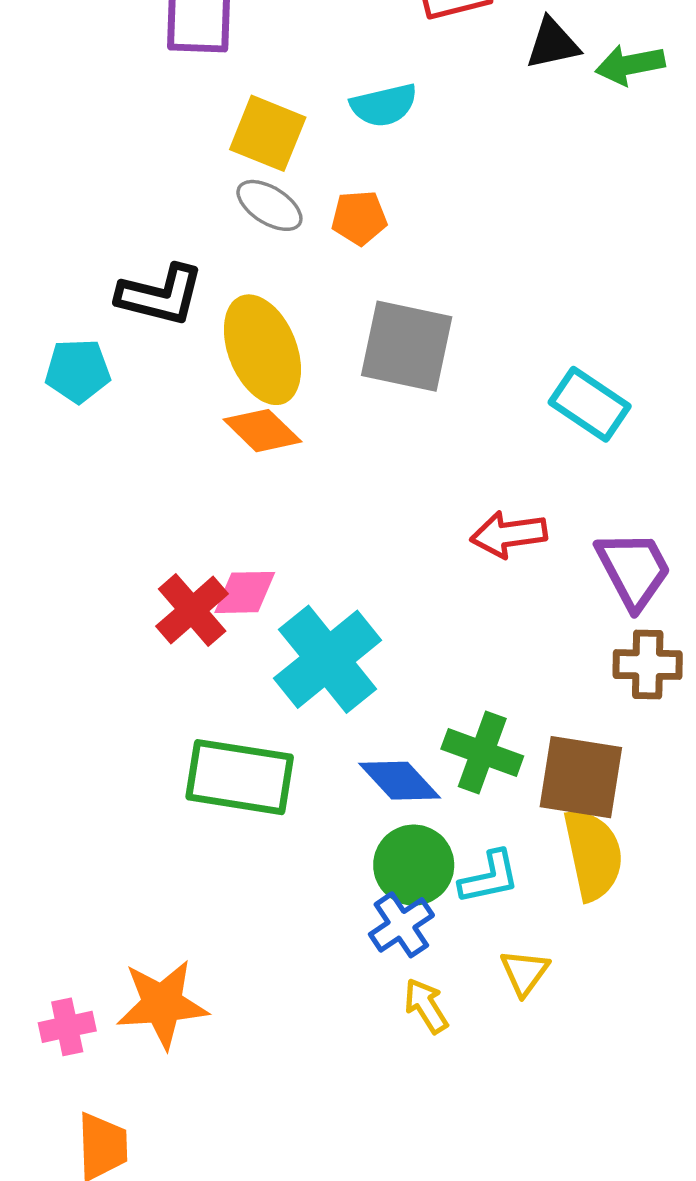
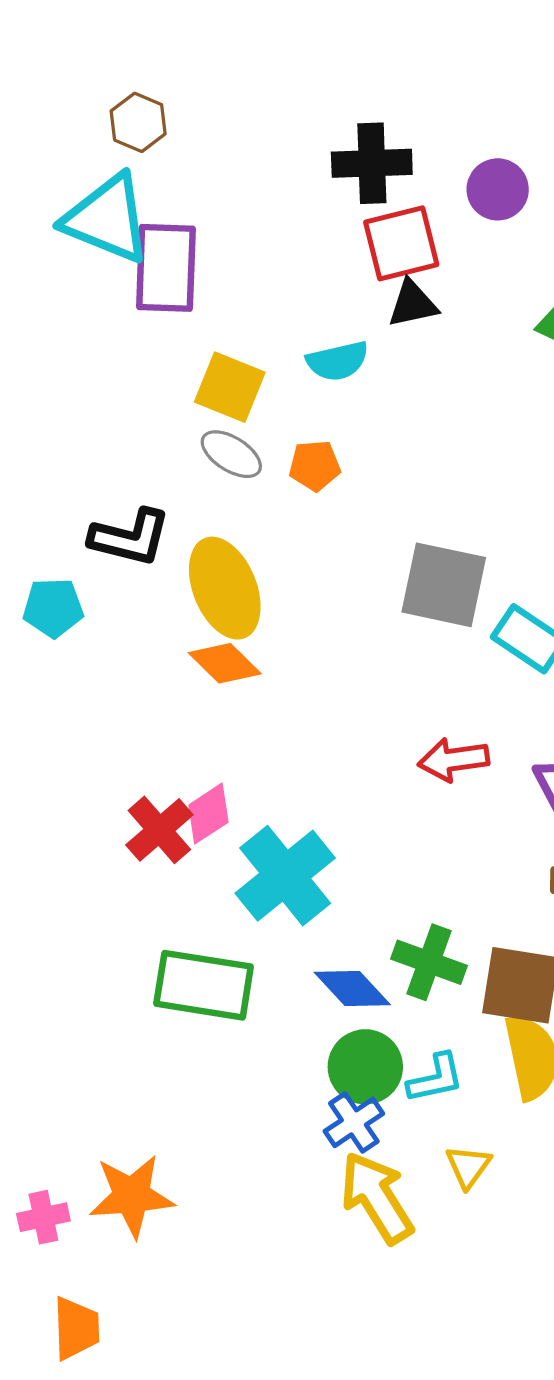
black triangle: (553, 44) -> (413, 304), moved
gray square: (407, 346) -> (444, 585), moved
pink diamond: (245, 592) -> (208, 814), turned -32
yellow arrow: (426, 1006) -> (377, 1198), size x1.8

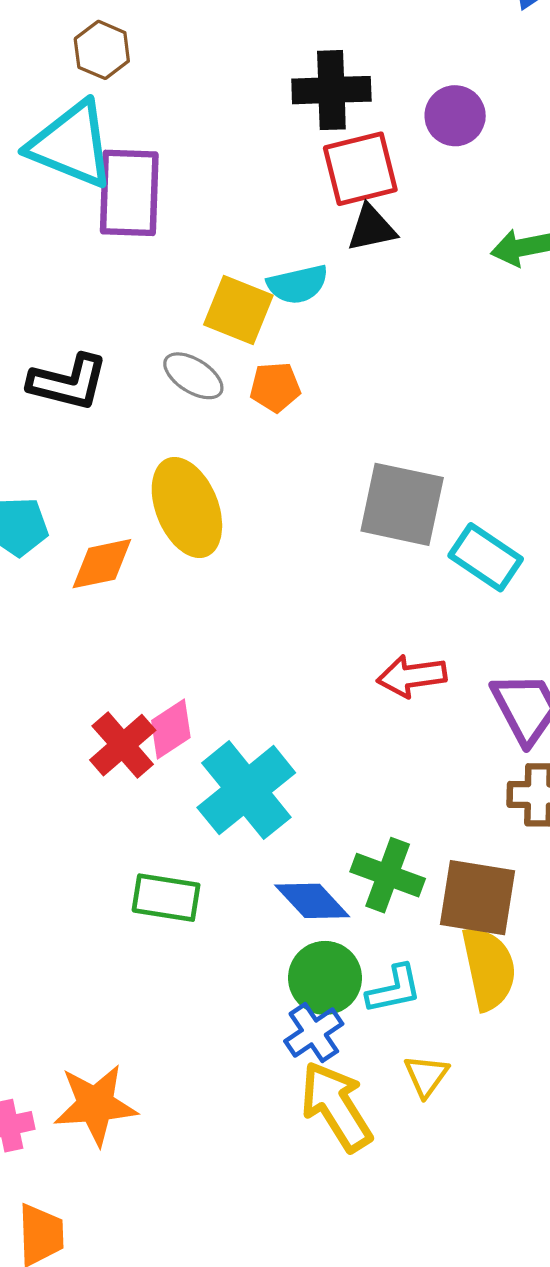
yellow square: (230, 387) -> (238, 310), moved
black L-shape: (130, 537) -> (68, 382), moved
orange diamond: (225, 663) -> (102, 564), moved, turned -56
green rectangle: (204, 985) -> (166, 898), size x0.7

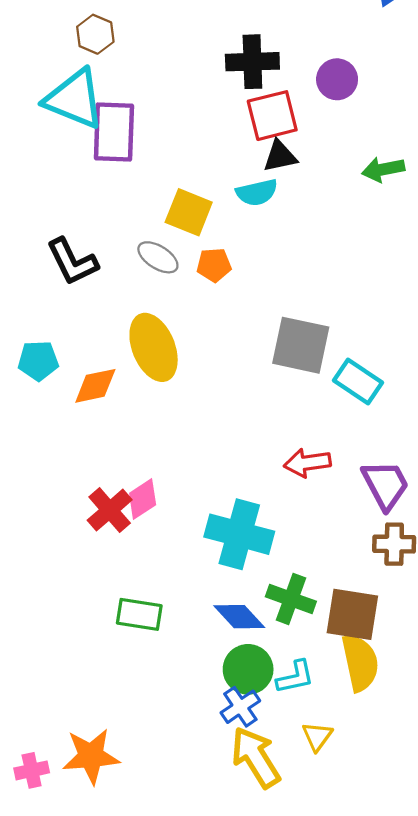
cyan semicircle: (298, 284) -> (257, 192), moved
black L-shape: (68, 382) -> (72, 262), turned 50
cyan cross: (246, 790) -> (239, 534), moved, turned -36

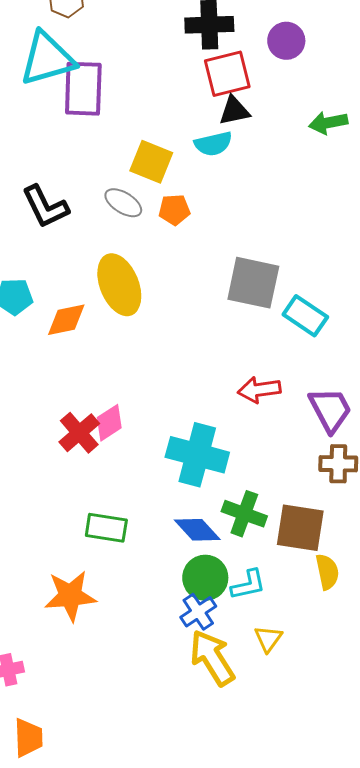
cyan triangle: (74, 99) -> (47, 59), turned -38
yellow semicircle: (360, 663) -> (327, 572), moved, size x0.7
orange star: (91, 756) -> (70, 596), moved

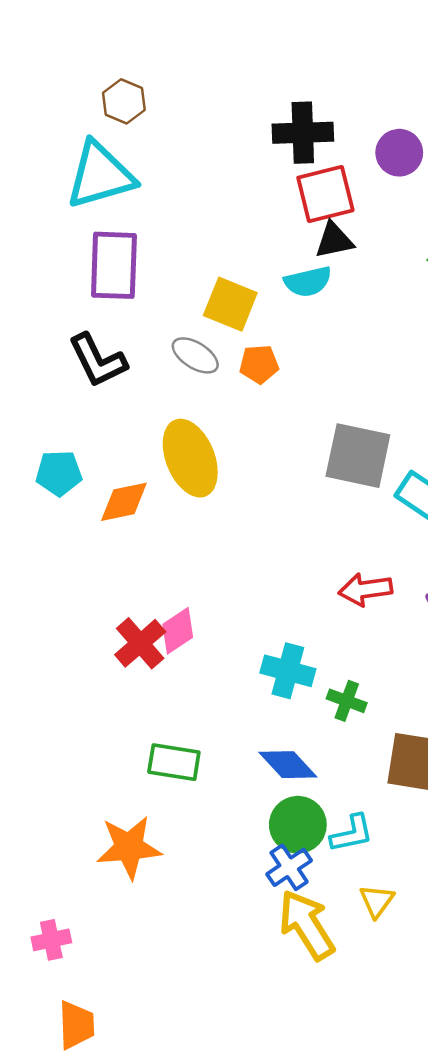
purple rectangle: (83, 89) -> (114, 265), moved
cyan cross: (197, 455) -> (288, 671), size x0.7
green cross: (244, 514) -> (347, 701), moved, size x0.7

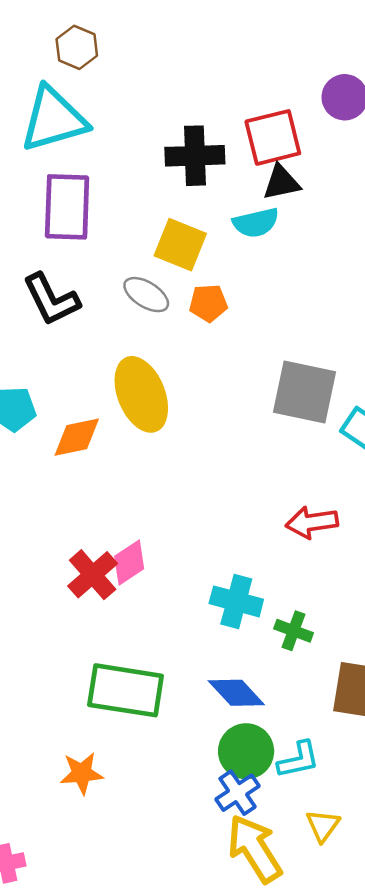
black cross: (303, 133) -> (195, 156), moved
green rectangle: (174, 762) -> (126, 690), size x1.5
orange star: (129, 847) -> (82, 773), size x0.7

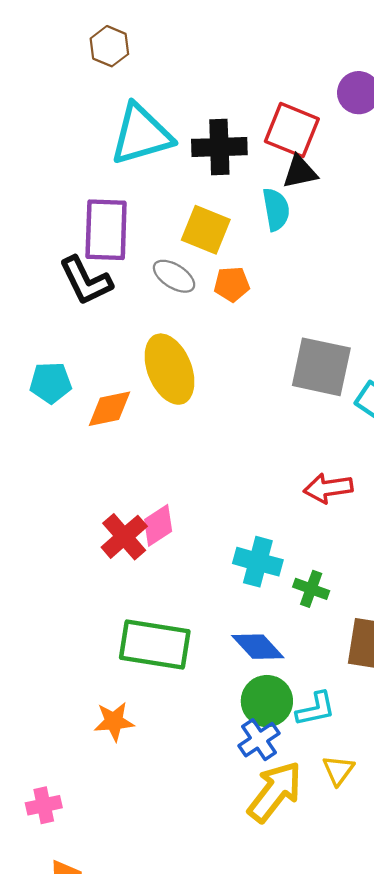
cyan triangle: (54, 119) -> (141, 135), moved
red square: (273, 137) -> (292, 130), turned 36
purple rectangle: (67, 207) -> (106, 230), moved
cyan semicircle: (256, 223) -> (276, 209), turned -87
yellow arrow: (255, 849) -> (275, 792), turned 70

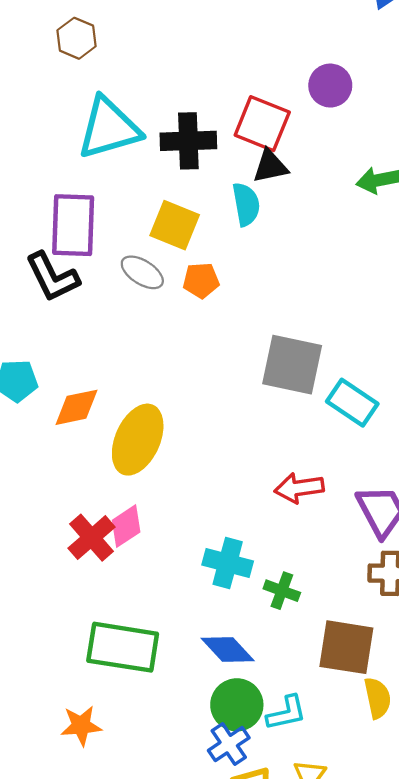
yellow ellipse: (169, 369) -> (138, 440), moved, turned 46

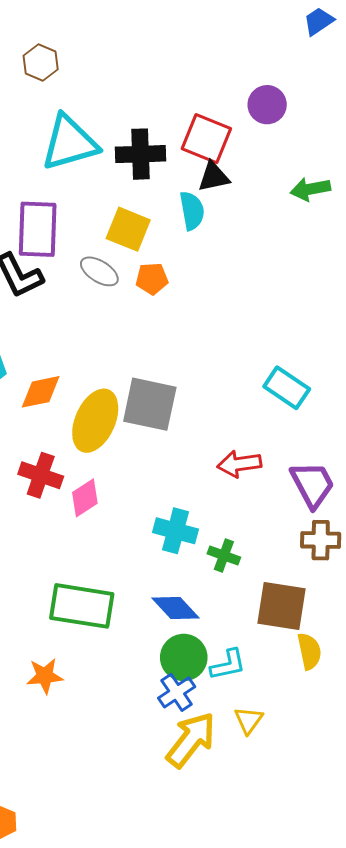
gray square: (292, 365) -> (150, 404), moved
red cross: (92, 538) -> (41, 475), moved, turned -30

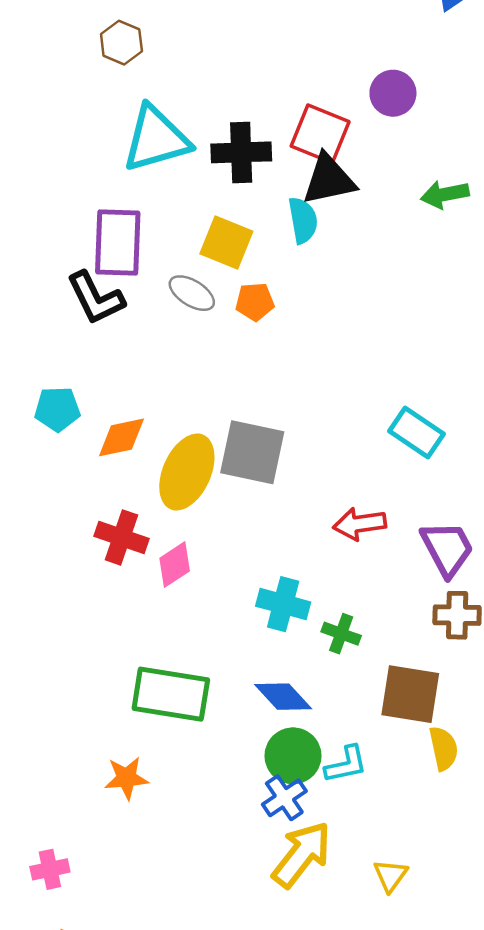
black triangle: (214, 177) -> (329, 180), size x1.4
yellow triangle: (249, 720) -> (390, 875), moved

